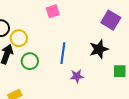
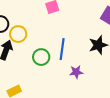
green circle: (30, 61) -> (41, 57), moved

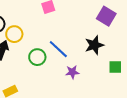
blue line: (62, 49) -> (58, 49), turned -55

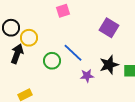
purple square: (106, 16) -> (109, 28), moved
black star: (94, 45) -> (109, 65), moved

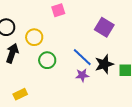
yellow circle: (29, 38) -> (34, 37), moved
blue line: (73, 53) -> (82, 57), moved

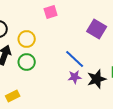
green circle: (47, 60) -> (27, 62), moved
black star: (104, 64) -> (97, 79), moved

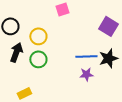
blue line: (75, 59) -> (86, 56), turned -45
black star: (97, 79) -> (108, 58), moved

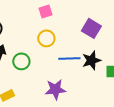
yellow circle: (38, 36) -> (46, 38), moved
purple star: (86, 74) -> (55, 89), moved, size x1.5

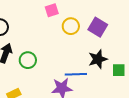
yellow circle: (46, 38) -> (71, 26), moved
blue line: (69, 58) -> (76, 74), moved

